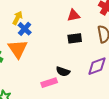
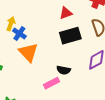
black rectangle: (75, 38) -> (70, 36), size x1.5
orange triangle: (18, 49) -> (28, 52), moved

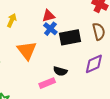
red triangle: (66, 13) -> (49, 16), moved
blue cross: (19, 33) -> (50, 29), moved

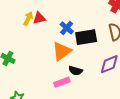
red triangle: (49, 16) -> (39, 18), moved
orange triangle: (27, 50) -> (62, 51), moved, turned 30

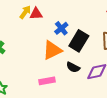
black rectangle: (86, 37) -> (79, 41), turned -60
black semicircle: (75, 71) -> (73, 67), moved

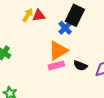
black rectangle: (79, 41) -> (75, 15), moved
pink rectangle: (47, 81) -> (56, 65), moved

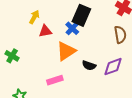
red triangle: (39, 16) -> (45, 31), moved
pink rectangle: (56, 65) -> (55, 80), moved

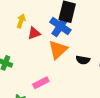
blue cross: (72, 28) -> (60, 26), size x1.5
pink rectangle: (55, 80) -> (41, 83), moved

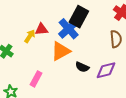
yellow arrow: (21, 21) -> (30, 36), moved
pink rectangle: (41, 83) -> (36, 79), turned -49

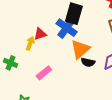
orange triangle: (61, 51) -> (80, 49), moved
pink rectangle: (36, 79) -> (44, 73), moved, turned 35

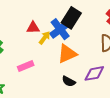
yellow arrow: (30, 43) -> (45, 38), moved
black semicircle: (88, 62) -> (69, 81), moved

